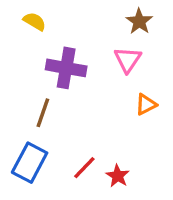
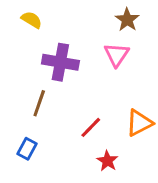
orange triangle: (146, 104) -> (139, 123), moved, size x1.4
blue rectangle: (30, 163) -> (27, 149), size x0.6
red line: (84, 168) -> (91, 127), moved

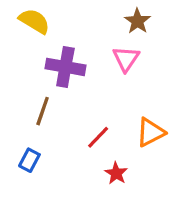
yellow semicircle: (32, 20) -> (34, 21), size x1.4

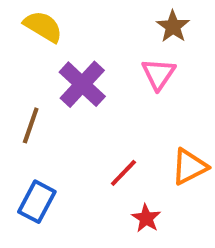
purple cross: (65, 67) -> (82, 84), turned 33
brown line: (43, 111) -> (31, 125), moved
blue rectangle: (29, 160) -> (37, 202), size x1.4

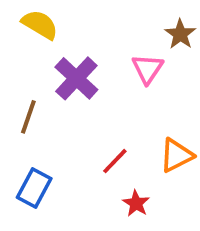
brown star: (173, 27) -> (180, 34), moved

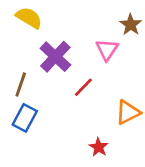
red line: (115, 161) -> (83, 87), moved
blue rectangle: (34, 188) -> (25, 118), moved

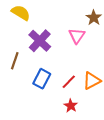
red line: (83, 87) -> (69, 82), moved
blue rectangle: (25, 118) -> (42, 79), moved

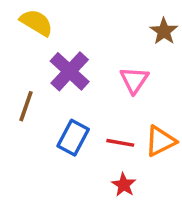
pink triangle: (77, 36) -> (134, 80), moved
red line: (69, 82) -> (120, 143), turned 56

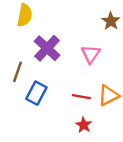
yellow semicircle: (36, 22) -> (25, 15), turned 70
blue rectangle: (73, 138) -> (36, 93), moved

